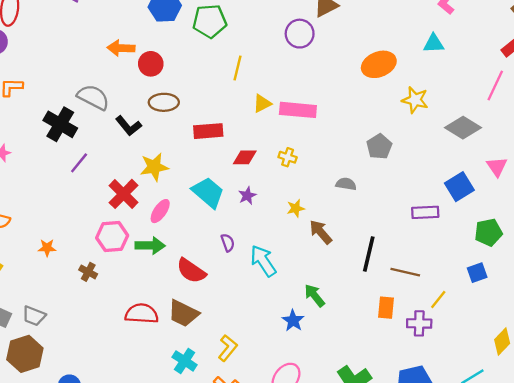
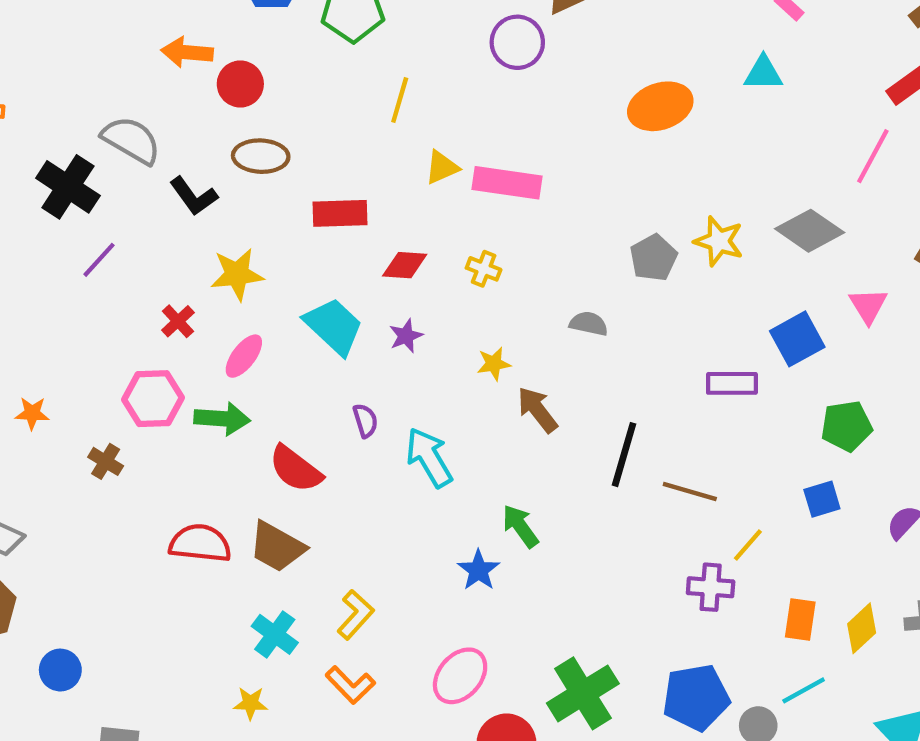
yellow star: (415, 100) -> (719, 241), moved
red cross: (123, 194) -> (178, 321), size x0.6
orange rectangle: (386, 308) -> (800, 619), moved

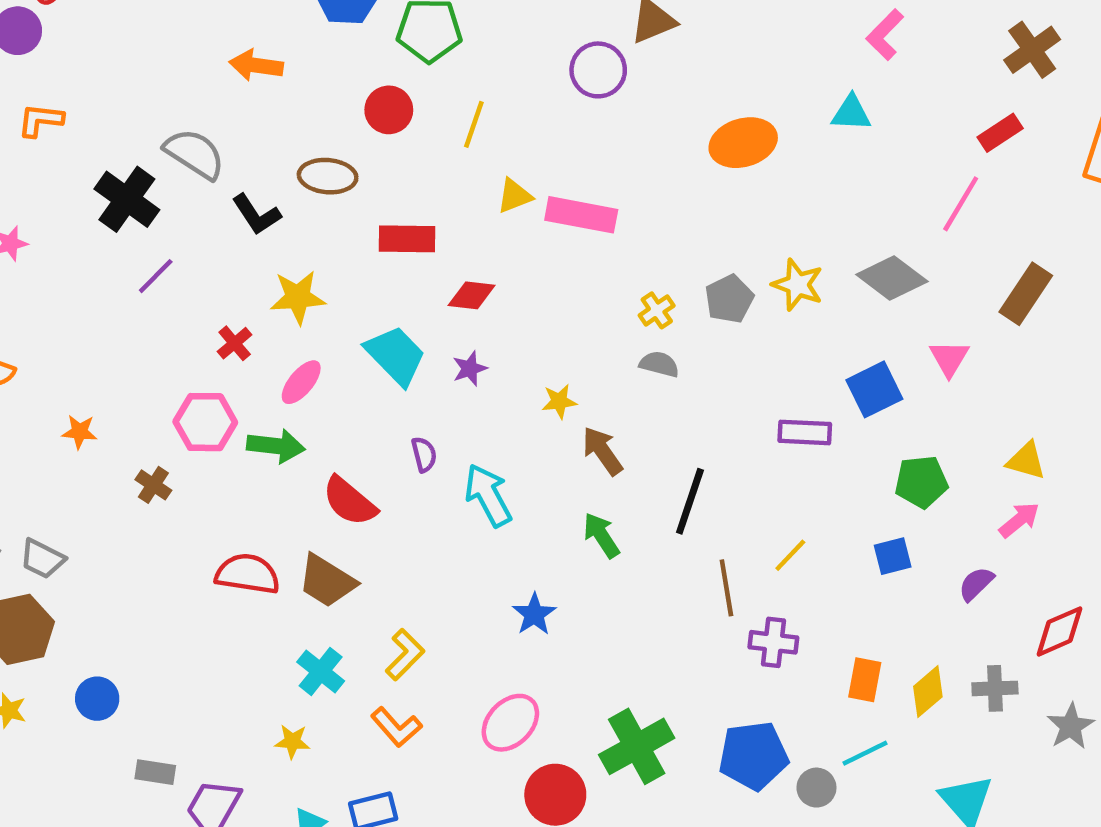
red circle: (240, 84) -> (389, 110), moved
yellow cross: (484, 269) -> (657, 310), moved, turned 32
brown line: (690, 492) -> (726, 588), moved, turned 62
green arrow: (520, 526) -> (601, 535), moved
yellow line: (748, 545) -> (790, 555), moved

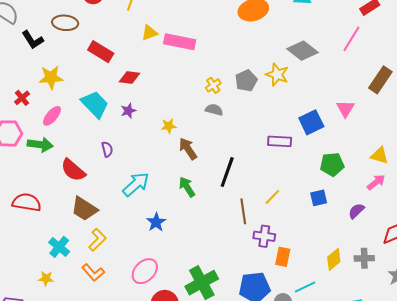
red rectangle: (407, 239) -> (101, 52), turned 30
gray diamond: (892, 278) -> (302, 51), moved
cyan arrow: (488, 495) -> (136, 184), moved, turned 76
brown trapezoid: (327, 581) -> (84, 209), moved
orange rectangle: (865, 680) -> (283, 257), moved

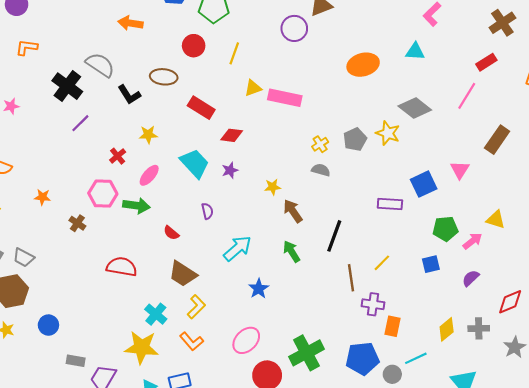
yellow star: (51, 77) -> (148, 135), size x0.7
red semicircle: (73, 170) -> (171, 233), size x0.6
pink arrow: (376, 182) -> (473, 241), moved
yellow star: (46, 278) -> (142, 347), size x2.0

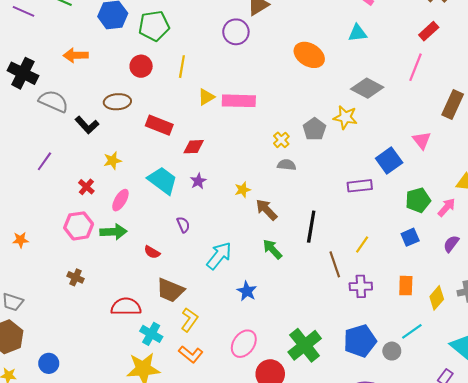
orange ellipse: (363, 65) -> (309, 55), turned 56
black cross: (67, 86) -> (23, 73), moved
brown cross: (77, 223) -> (76, 277), moved
red semicircle: (122, 267) -> (126, 307), moved
orange rectangle: (392, 326) -> (406, 286), moved

